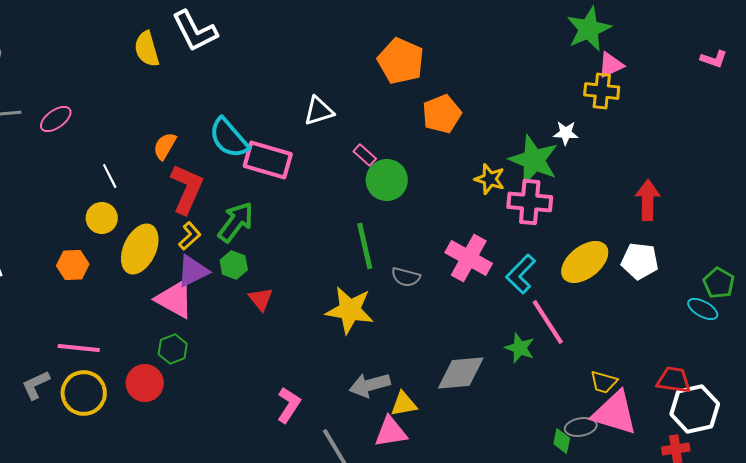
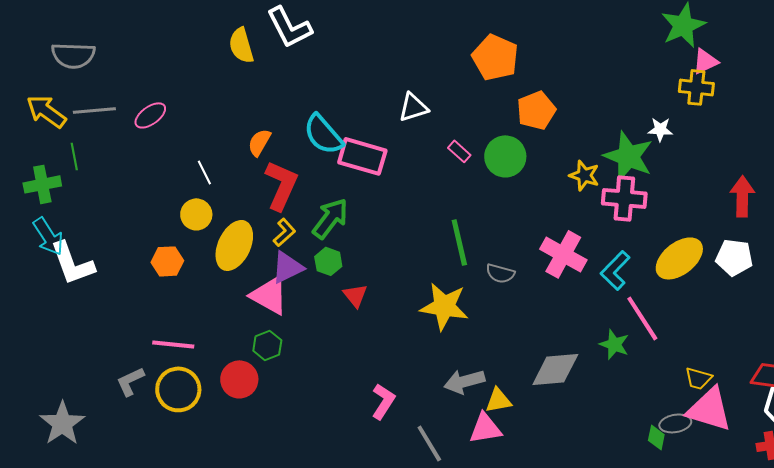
green circle: (387, 180) -> (505, 156), moved

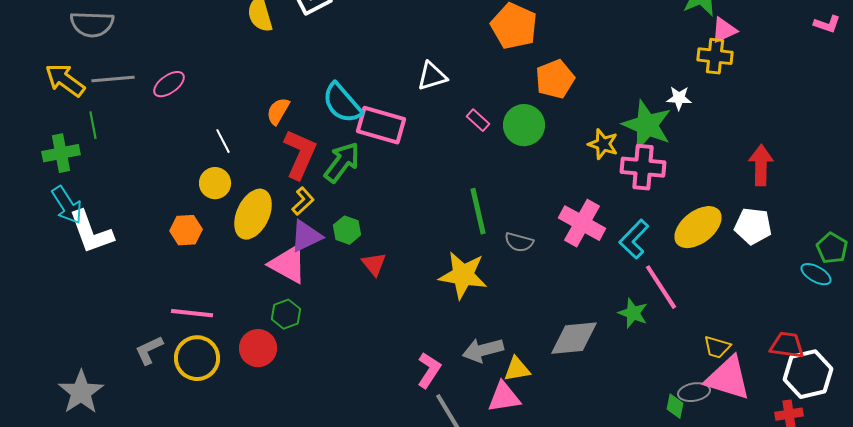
green arrow: (330, 218) -> (342, 162), moved
pink L-shape: (383, 401) -> (429, 370), moved

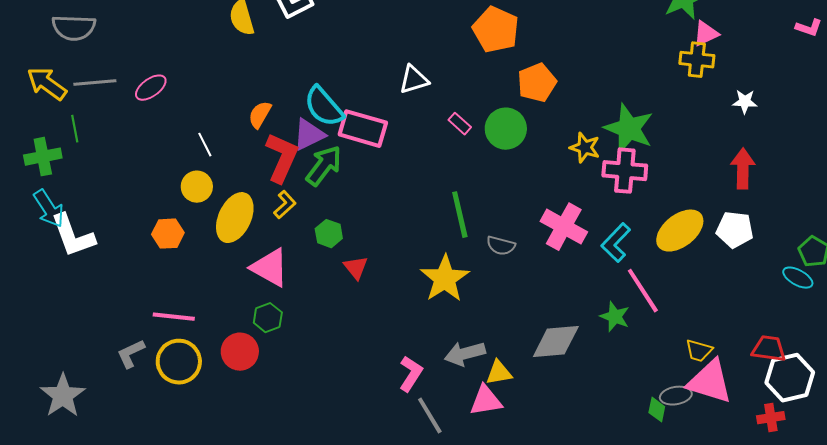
white star: (679, 98) -> (745, 102), moved
purple triangle: (306, 236) -> (309, 135), moved
yellow star: (463, 275) -> (445, 279), turned 30

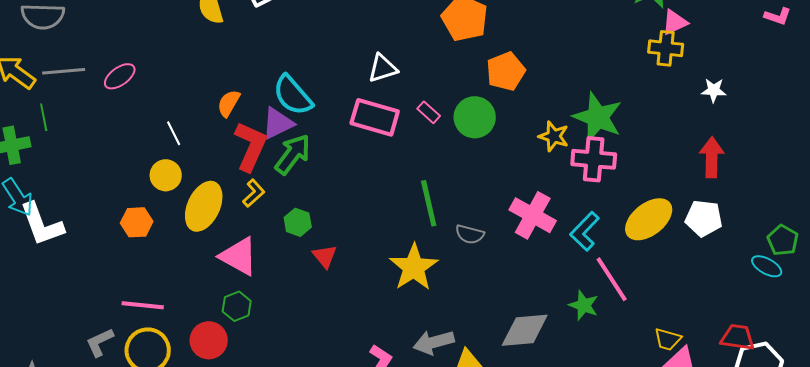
pink rectangle: (363, 129) -> (375, 117), moved

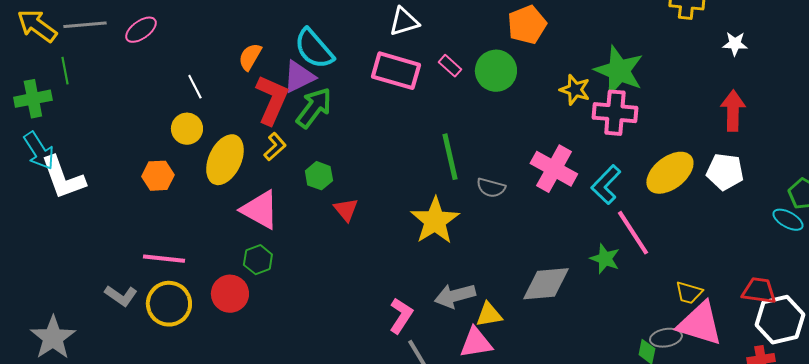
gray L-shape: (100, 342) -> (121, 296), turned -120

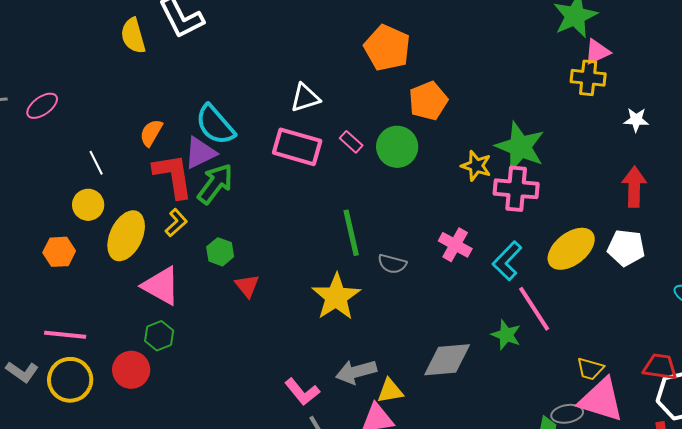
red L-shape: (272, 100) -> (173, 176), turned -33
pink cross: (554, 169) -> (455, 245), size x0.7
pink L-shape: (401, 316) -> (302, 392), turned 108

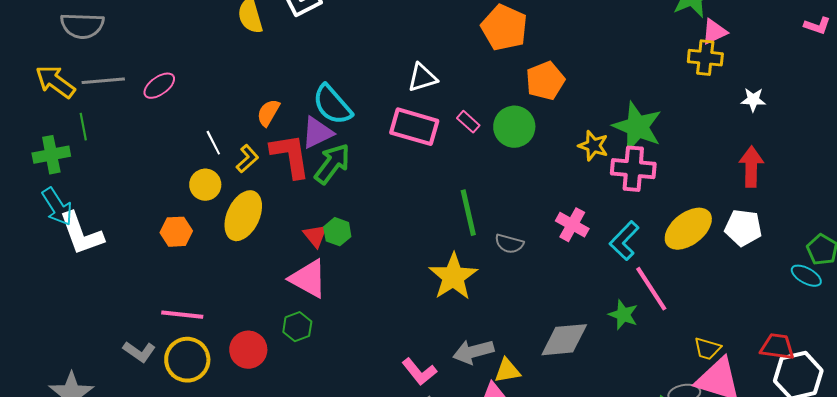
yellow L-shape: (176, 223) -> (247, 159), moved
pink triangle: (161, 286) -> (308, 279), moved
red triangle: (247, 286) -> (315, 236), moved
green hexagon: (159, 336) -> (297, 327), moved

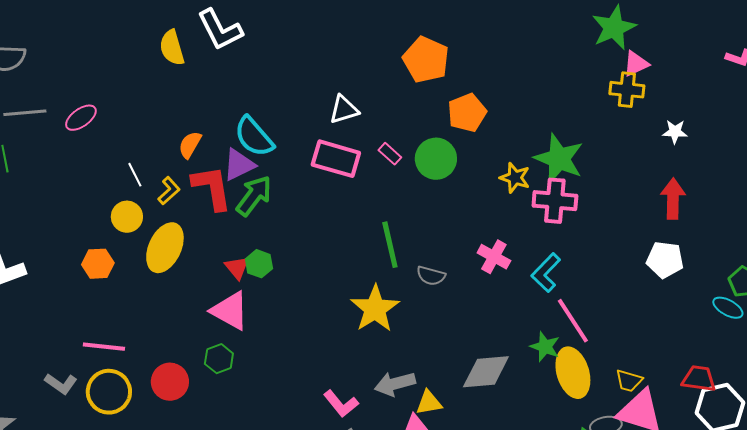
yellow ellipse: (688, 229) -> (573, 373), moved, turned -69

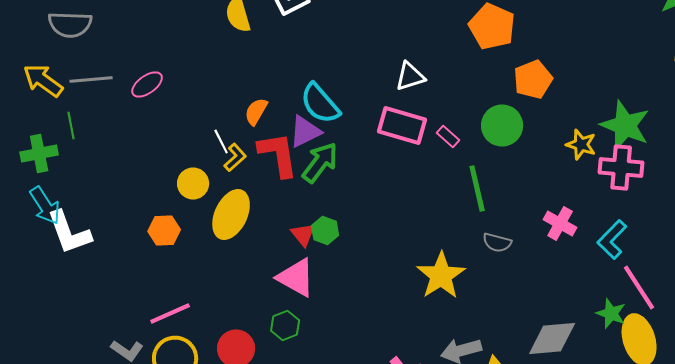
pink rectangle: (390, 154) -> (448, 136), moved
white line: (135, 175) -> (221, 142), moved
green line: (390, 245) -> (477, 188), moved
pink line: (104, 347) -> (170, 314), turned -30

